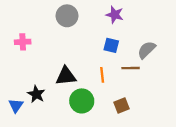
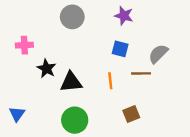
black star: (36, 94) -> (46, 68), moved
green circle: (82, 101) -> (75, 120), moved

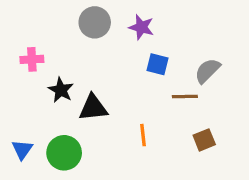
purple star: (124, 16) -> (141, 27), moved
orange line: (110, 81) -> (143, 135), moved
brown square: (131, 114) -> (204, 140), moved
green circle: (75, 120) -> (64, 153), moved

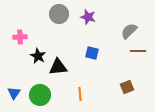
blue square: (157, 64) -> (92, 53), moved
gray semicircle: (207, 71) -> (129, 31), moved
brown line: (185, 96) -> (138, 51), moved
orange line: (143, 135) -> (80, 94), moved

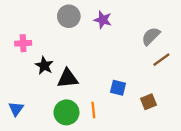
brown line: (138, 51) -> (161, 60), turned -35
blue square: (92, 53) -> (118, 88), moved
green circle: (40, 95) -> (66, 112), moved

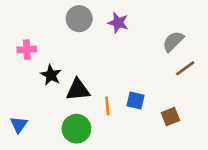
orange line: (93, 110) -> (107, 106), moved

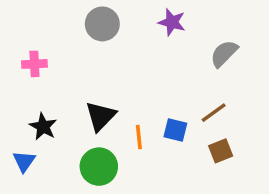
purple star: (118, 23) -> (172, 22), moved
brown line: (185, 68) -> (214, 113), moved
black star: (51, 75) -> (43, 127), moved
black triangle: (78, 90) -> (101, 116), turned -40

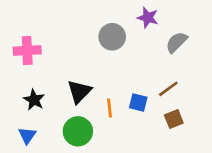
purple star: (172, 22) -> (148, 18), moved
gray circle: (102, 24) -> (112, 37), moved
pink cross: (34, 64) -> (27, 50), size x1.4
blue triangle: (24, 161) -> (27, 135), moved

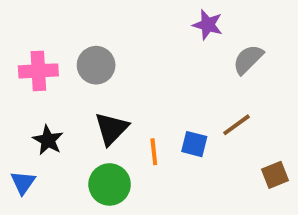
gray circle: (112, 37) -> (96, 65), moved
brown square: (174, 119) -> (275, 175), moved
blue triangle: (27, 135) -> (23, 183), moved

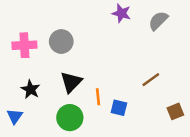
purple star: (208, 25) -> (121, 13), moved
gray semicircle: (248, 59) -> (158, 21), moved
blue square: (194, 144) -> (119, 108), moved

